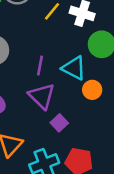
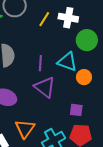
purple square: (59, 123) -> (76, 110), moved, turned -32

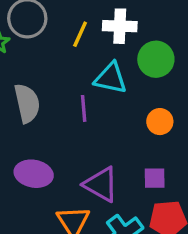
cyan triangle: (67, 62) -> (111, 78), moved
purple triangle: (45, 87) -> (101, 184), moved

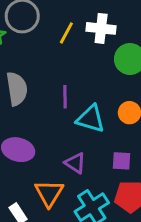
cyan triangle: (111, 78) -> (91, 119), moved
purple triangle: (101, 184) -> (75, 163), size x0.7

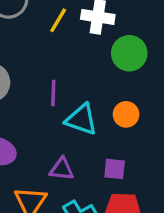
purple triangle: (75, 163) -> (62, 169), turned -30

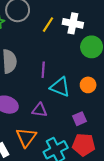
purple triangle: (62, 169) -> (40, 110), moved
purple square: (115, 169) -> (80, 119), turned -32

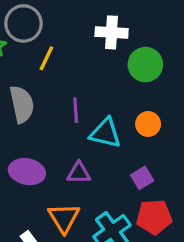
yellow line: (48, 25) -> (46, 58), moved

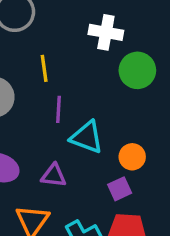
yellow line: (46, 58) -> (44, 68), moved, turned -40
orange circle: (148, 124) -> (132, 157), moved

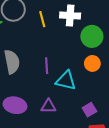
yellow line: (44, 68) -> (42, 19), moved
orange circle: (132, 157) -> (92, 63), moved

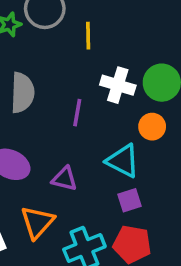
white cross: (70, 16) -> (118, 85), moved
cyan triangle: (66, 81) -> (123, 161), moved

